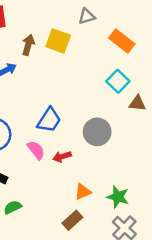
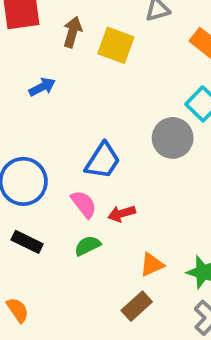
brown arrow: (28, 45) -> (72, 32), moved
gray circle: (97, 132) -> (173, 138), moved
green semicircle: (13, 207) -> (88, 246), moved

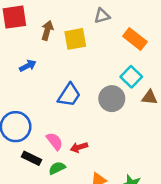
yellow square: (116, 45) -> (75, 39), turned -30
blue trapezoid: (103, 161) -> (69, 95), moved
black rectangle: (27, 242) -> (31, 158), moved

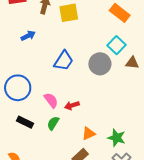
black rectangle: (31, 158) -> (25, 122), moved
green semicircle: (57, 168) -> (53, 123), turned -32

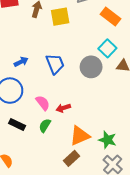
blue arrow: (28, 36) -> (21, 62), moved
blue trapezoid: (63, 61) -> (55, 64), turned -55
orange triangle: (88, 134) -> (80, 136), size x1.5

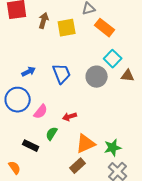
orange rectangle: (111, 17) -> (105, 28), moved
pink semicircle: (43, 103) -> (41, 112), moved, turned 77
black rectangle: (17, 124) -> (31, 146), moved
green star: (107, 140) -> (113, 148), turned -30

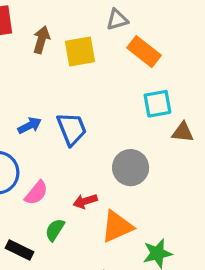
cyan square: (113, 59) -> (157, 104), turned 36
blue arrow: (29, 72) -> (30, 126), moved
gray circle: (97, 77) -> (131, 168), moved
orange triangle: (86, 144) -> (117, 226), moved

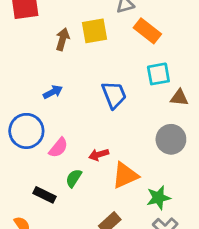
brown arrow: (41, 40) -> (63, 39), moved
blue trapezoid: (72, 129) -> (114, 95), moved
gray circle: (131, 168) -> (171, 139), moved

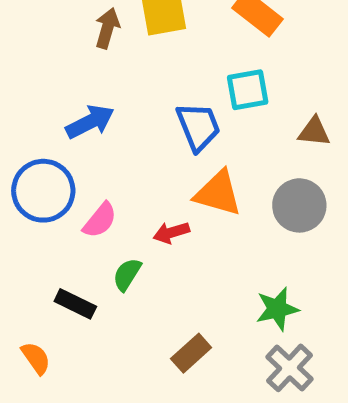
cyan square: (158, 74) -> (248, 90), moved
blue arrow: (53, 92) -> (90, 122), size x1.4
orange triangle: (125, 175) -> (218, 193), moved, turned 40

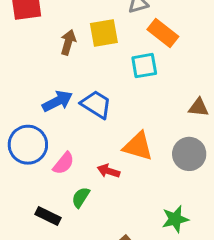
cyan square: (248, 90) -> (144, 66), moved
blue trapezoid: (198, 127) -> (96, 104), moved, turned -36
red arrow: (171, 233) -> (109, 171), turned 35

